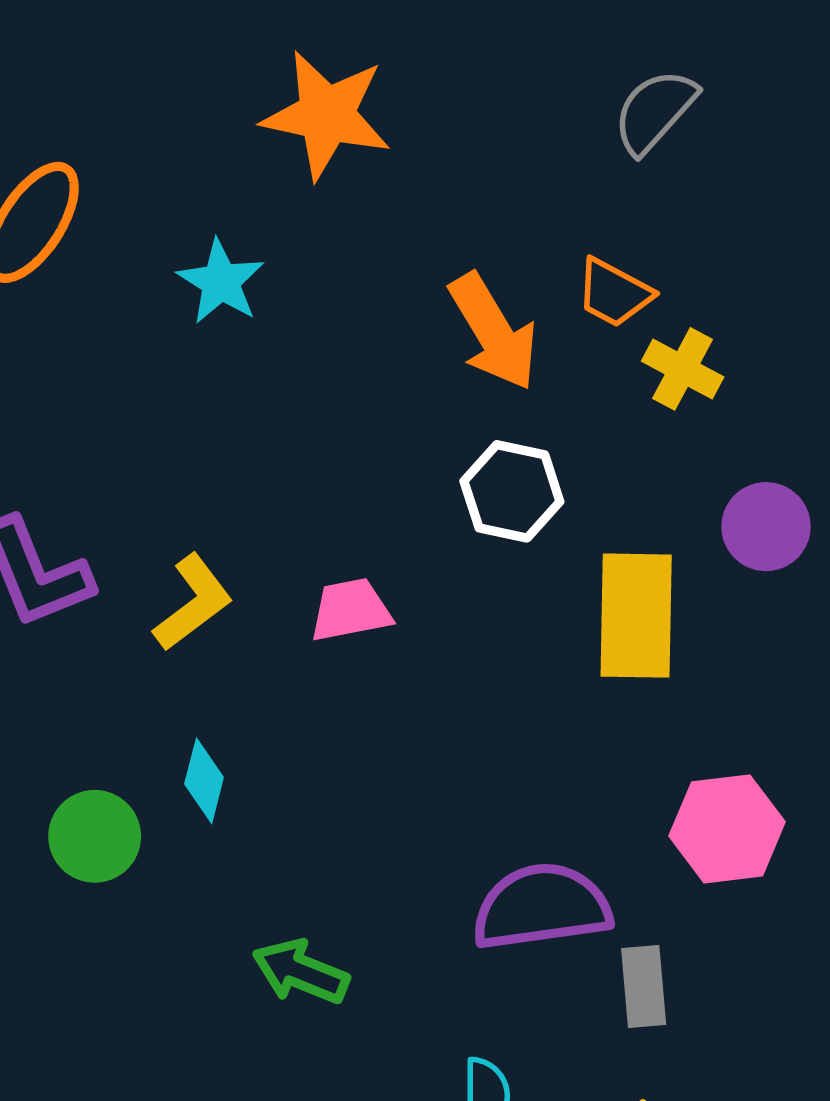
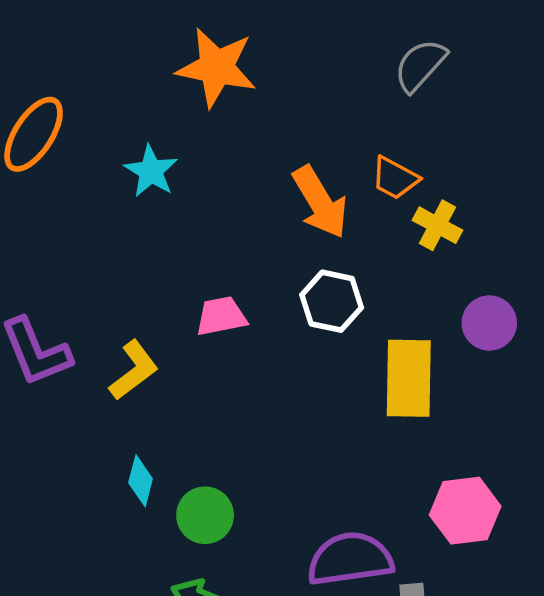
pink trapezoid: (351, 610) -> (221, 316), moved
green circle: (95, 836) -> (205, 515), moved

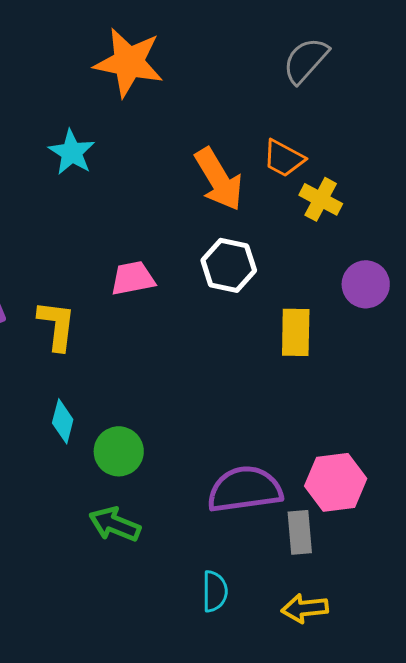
yellow L-shape: (134, 370) -> (57, 325), turned -46
yellow rectangle: (409, 378) -> (296, 332), size x0.7
pink hexagon: (465, 511) -> (336, 482), moved

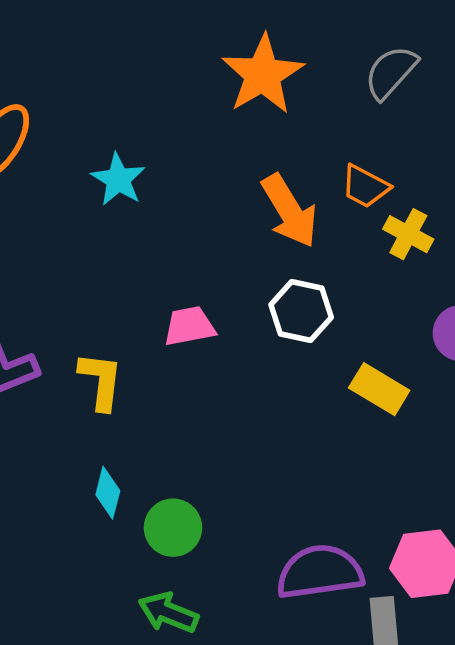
orange star: (129, 62) -> (263, 75), moved, turned 30
yellow rectangle: (296, 332) -> (379, 389), turned -60

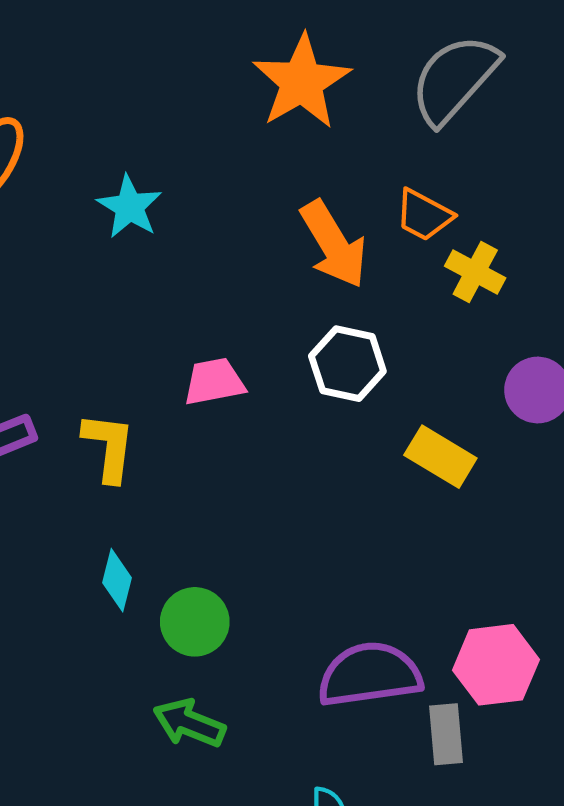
gray semicircle: (391, 72) -> (454, 79), size x1.4

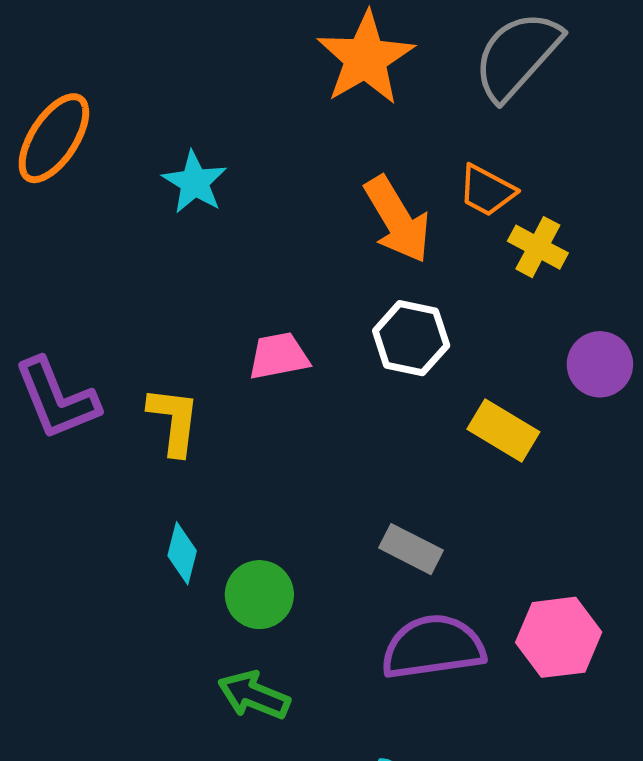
gray rectangle: (446, 734) -> (411, 549), moved, turned -58

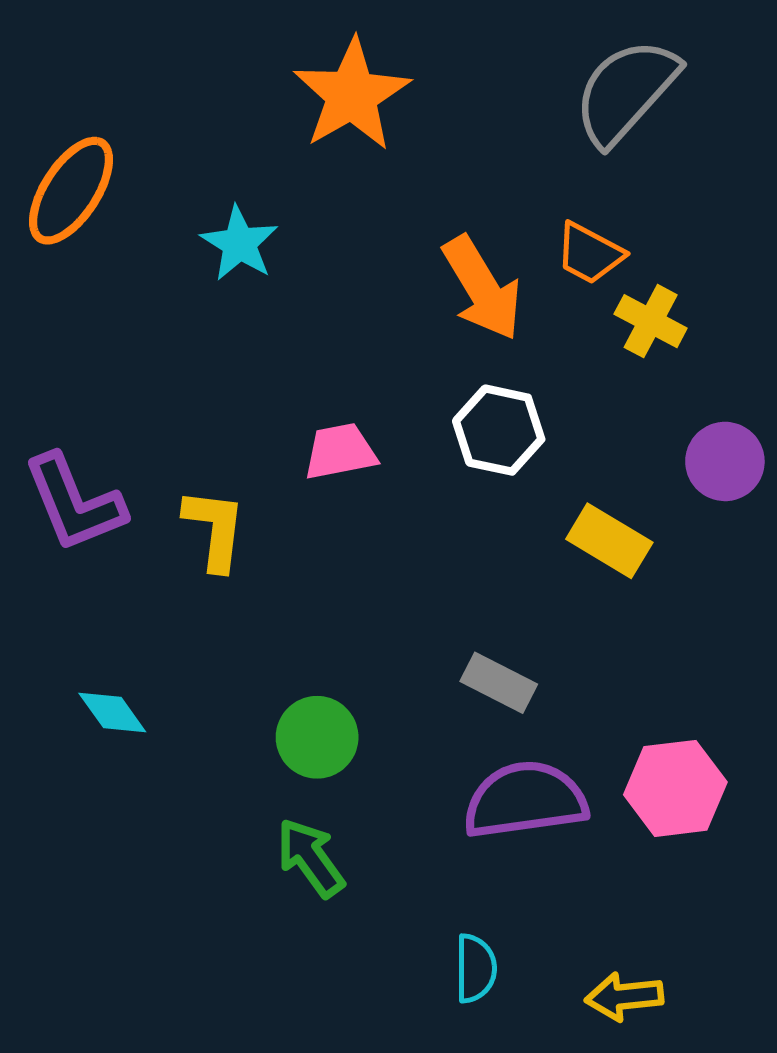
orange star: (366, 58) -> (352, 95), moved
cyan diamond: (182, 553) -> (112, 712), moved, turned -50
green arrow: (254, 695) -> (310, 858), turned 32

